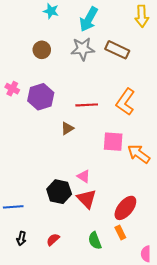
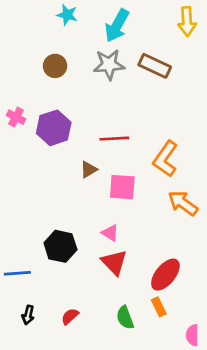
orange L-shape: (125, 102) -> (165, 159), moved
pink square: (113, 142) -> (122, 187), moved
black hexagon: (59, 192) -> (60, 246), moved

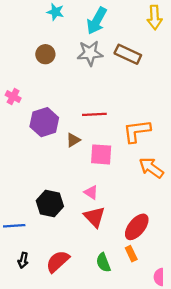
purple hexagon: (54, 128) -> (44, 122), moved
orange L-shape: (165, 159) -> (137, 131), turned 48
red semicircle: (70, 316) -> (58, 261), size x1.6

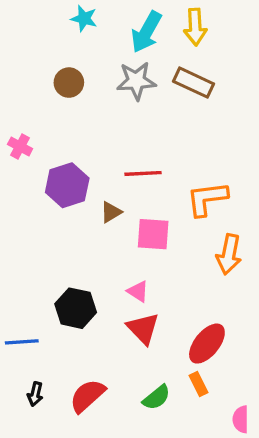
yellow arrow: (155, 17) -> (195, 27), moved
orange arrow: (151, 168) -> (229, 254), turned -115
green semicircle: (103, 263) -> (156, 397), turned -108

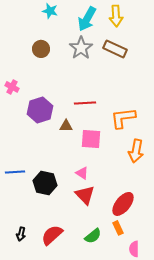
gray star: (136, 81) -> (81, 48), turned -30
brown triangle: (111, 212) -> (66, 126), turned 32
blue line: (22, 342) -> (15, 172), moved
pink semicircle: (241, 419) -> (134, 249), moved

